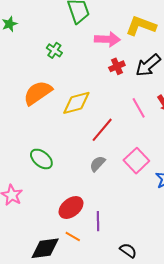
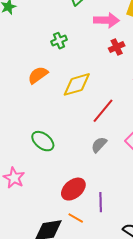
green cross: (54, 50) -> (59, 41), moved, turned 35
orange semicircle: (38, 93) -> (38, 75), size x0.7

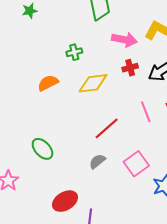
yellow diamond: (77, 84) -> (93, 83), moved

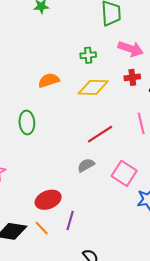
green cross: (74, 52) -> (88, 55), moved
green ellipse: (42, 149) -> (27, 122), moved, turned 30
pink square: (136, 164) -> (124, 173), turned -30

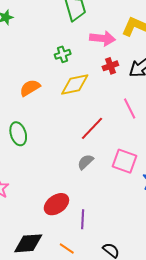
orange line: (42, 228) -> (67, 249), moved

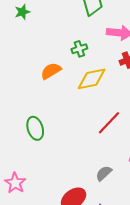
orange semicircle: (30, 88) -> (51, 71), moved
gray semicircle: (85, 162) -> (104, 173), moved

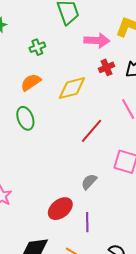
green cross: (79, 49) -> (37, 47), moved
green ellipse: (35, 128) -> (25, 118), moved

